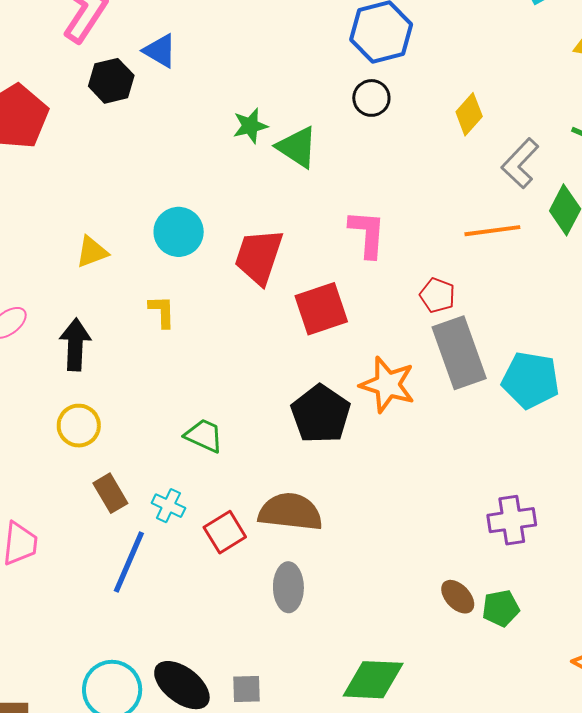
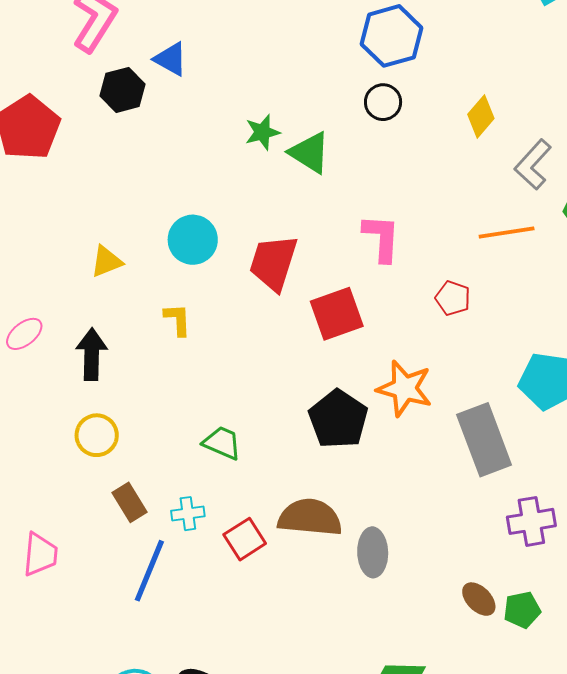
gray rectangle: (459, 353) -> (484, 440), moved
cyan cross: (168, 506) -> (188, 514), turned -32
gray ellipse: (288, 587) -> (373, 552), moved

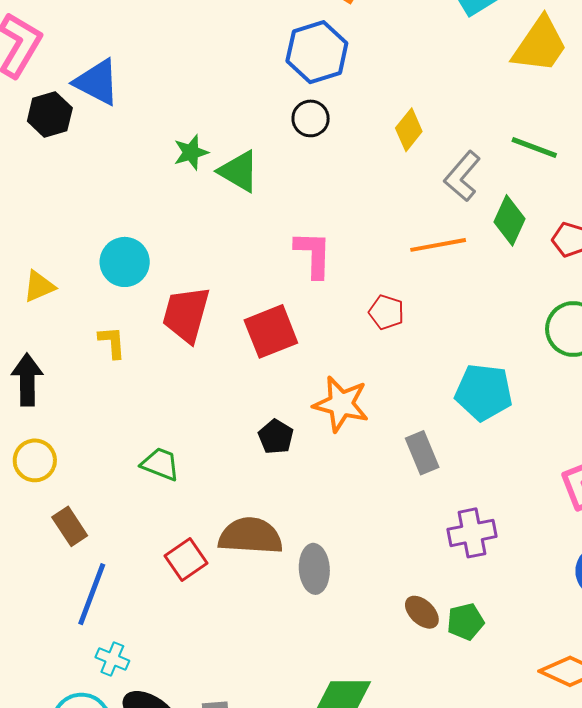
blue triangle: (171, 59) -> (97, 82), size x1.4
red trapezoid: (273, 263) -> (186, 314), moved
black pentagon: (338, 419) -> (276, 437), size x0.6
gray rectangle: (484, 440) -> (422, 453), size x0.6
cyan cross: (188, 514) -> (112, 659), moved, turned 32

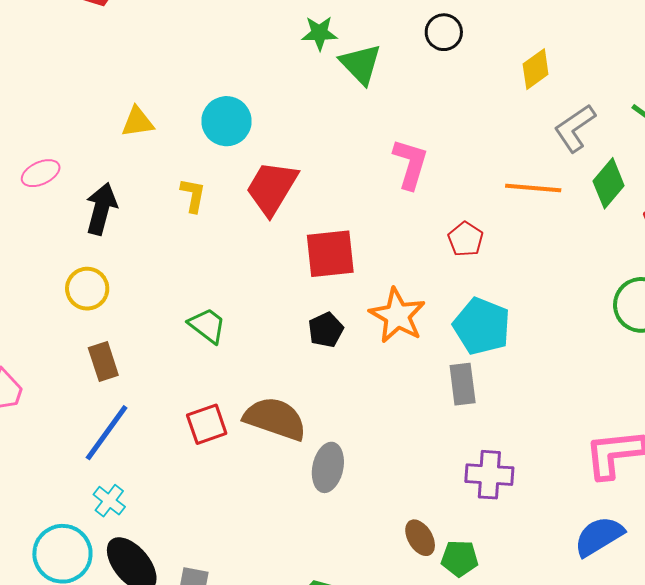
red square: (271, 331) -> (330, 254), moved
cyan pentagon: (484, 392) -> (482, 326), moved

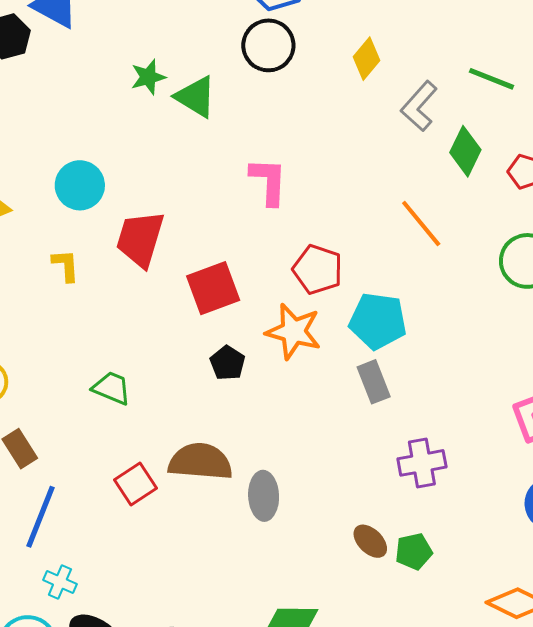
black circle: (444, 32) -> (268, 45), size x1.4
orange line: (533, 188) -> (421, 224), moved, turned 60
red pentagon: (466, 239) -> (318, 269), moved, size x1.4

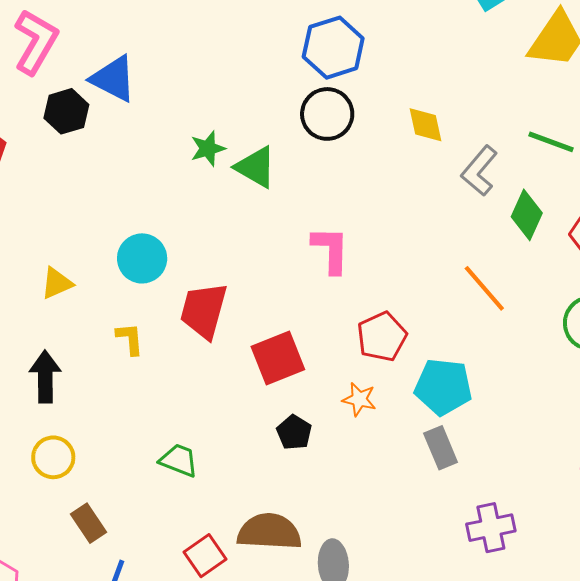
yellow diamond: (366, 59) -> (426, 125), turned -51
red pentagon: (318, 269) -> (382, 337), turned 30
orange star: (293, 331) -> (359, 399), size x0.6

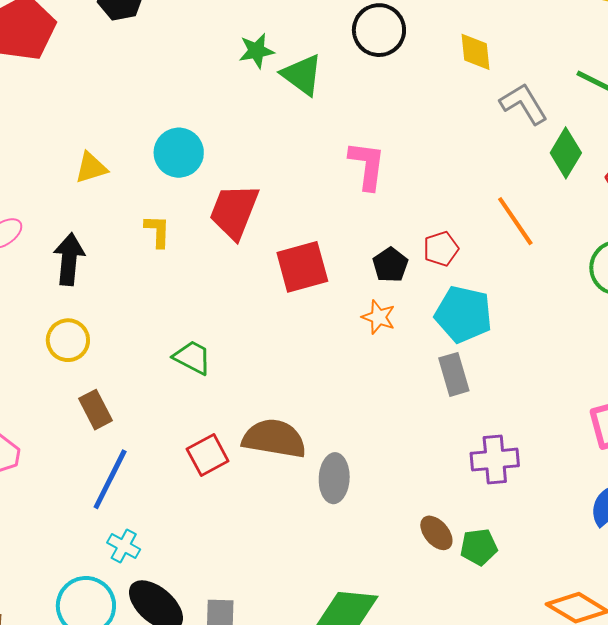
gray L-shape: (479, 171) -> (524, 104), turned 102
red pentagon: (382, 337) -> (441, 249), moved, size x0.7
black pentagon: (294, 432) -> (390, 265), moved

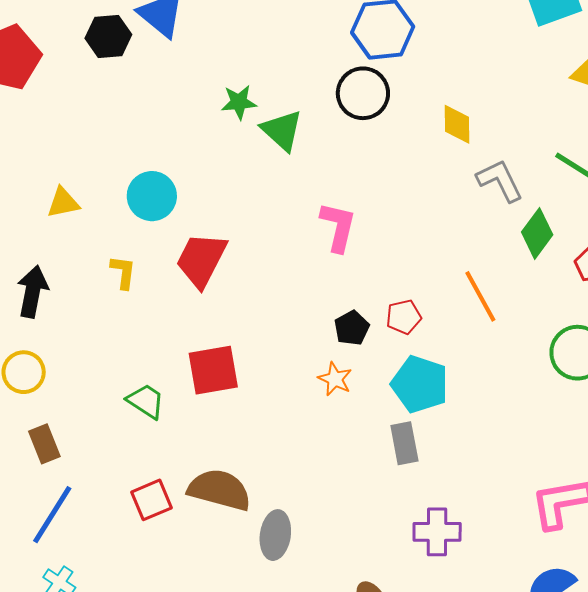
red square: (302, 267) -> (213, 370), moved

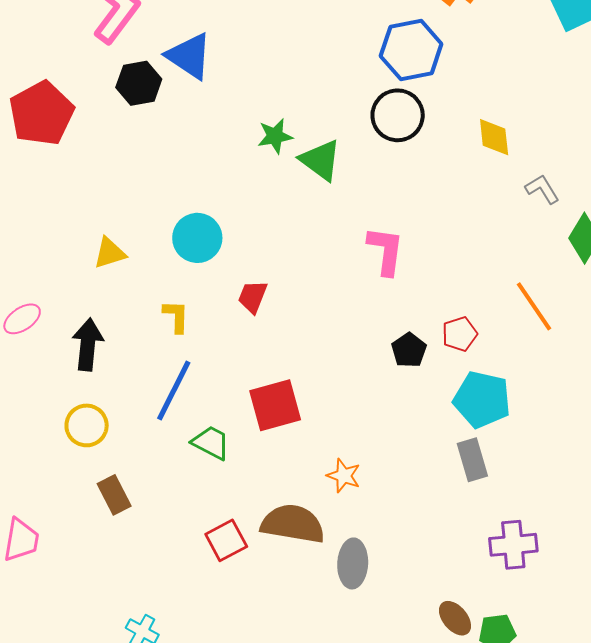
gray L-shape: (500, 181) -> (542, 189), size x0.7
red trapezoid: (201, 260) -> (253, 297), size x0.6
orange star: (335, 379) -> (344, 476), moved
blue line: (52, 515) -> (174, 390), moved

